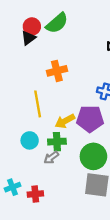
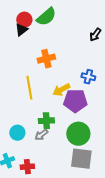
yellow arrow: (65, 121) -> (61, 90), moved
cyan circle: (30, 140) -> (17, 133), moved

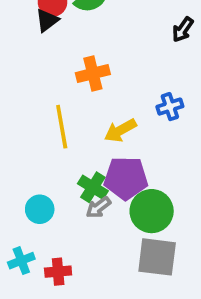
blue cross: (88, 77) -> (170, 107), turned -32
purple pentagon: (75, 101) -> (126, 178), moved
green cross: (46, 121) -> (93, 187), turned 35
gray arrow: (41, 135) -> (98, 207), moved

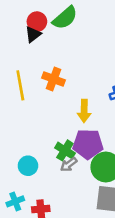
orange cross: (93, 74) -> (53, 79), moved, turned 35
yellow line: (62, 127) -> (20, 85), moved
yellow arrow: (120, 130) -> (84, 111), turned -60

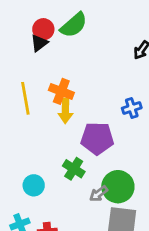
yellow arrow: (84, 111) -> (65, 111), moved
purple pentagon: (88, 144) -> (97, 138), moved
gray arrow: (69, 164) -> (99, 194), moved

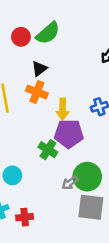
black triangle: (39, 43) -> (39, 69), moved
yellow arrow: (65, 111) -> (63, 109), moved
green cross: (74, 169) -> (48, 150), moved

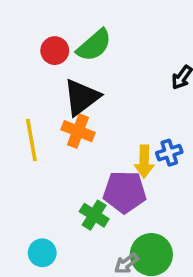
black triangle: (39, 69) -> (82, 97), size x1.6
yellow arrow: (63, 109) -> (144, 162), moved

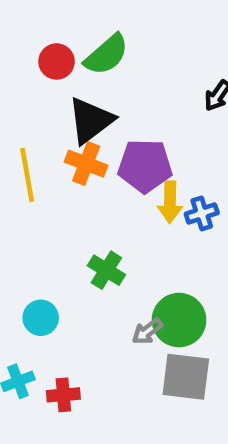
blue cross: (169, 153) -> (202, 213), moved
purple pentagon: (125, 192) -> (145, 166), moved

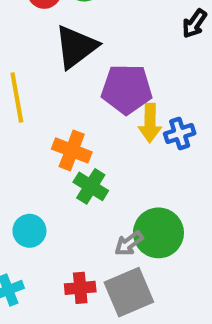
orange cross: (86, 164) -> (72, 150), moved
gray square: (186, 377) -> (129, 292), moved, turned -30
red cross: (63, 395) -> (80, 288), moved

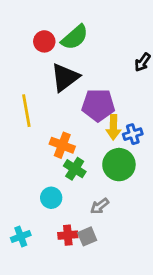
cyan circle: (29, 231) -> (51, 198), moved
green circle: (158, 233) -> (119, 165), moved
gray square: (129, 292) -> (87, 236), moved, size x0.6

